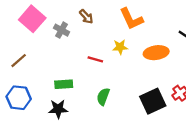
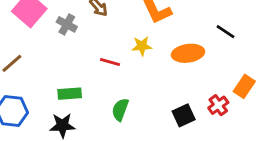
black square: (153, 101) -> (184, 115), size x0.7

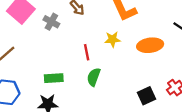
red line: (110, 62) -> (87, 52), turned 63
green semicircle: (120, 110) -> (94, 77), moved

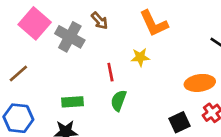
gray cross: (51, 22) -> (70, 37), size x1.5
orange ellipse: (150, 45) -> (200, 83), moved

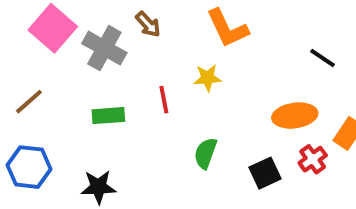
green semicircle: (119, 101) -> (206, 153), moved
green rectangle: (72, 102) -> (108, 116), moved

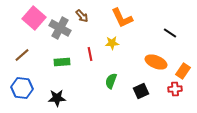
orange ellipse: (295, 116) -> (156, 62), turned 30
red cross: (313, 159) -> (175, 89), moved, turned 32

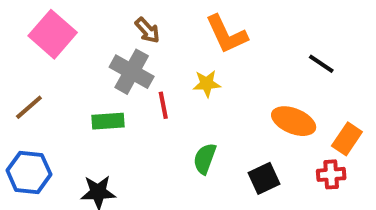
gray cross: (60, 28) -> (132, 72), moved

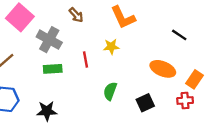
gray cross: (132, 72) -> (49, 40), moved

